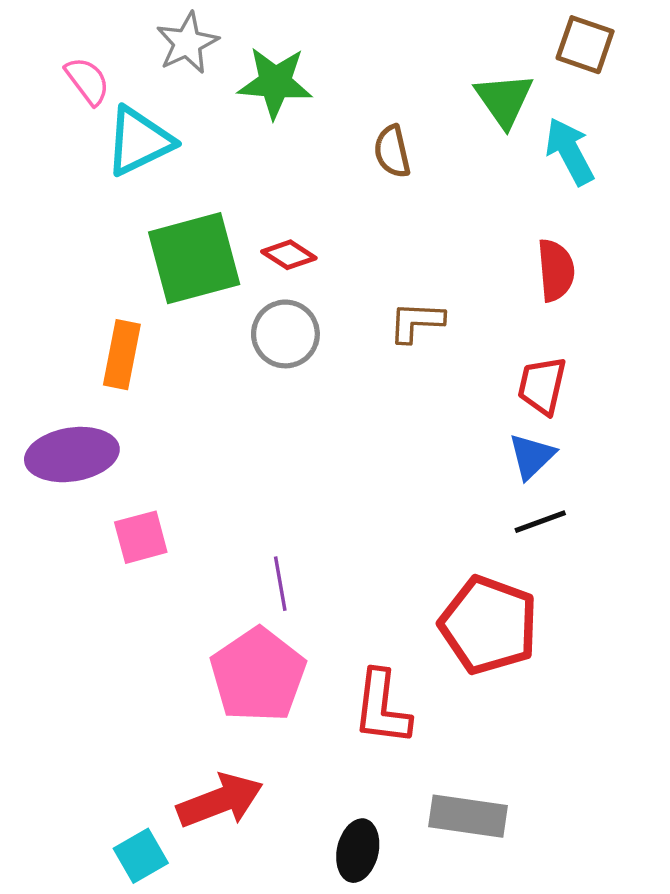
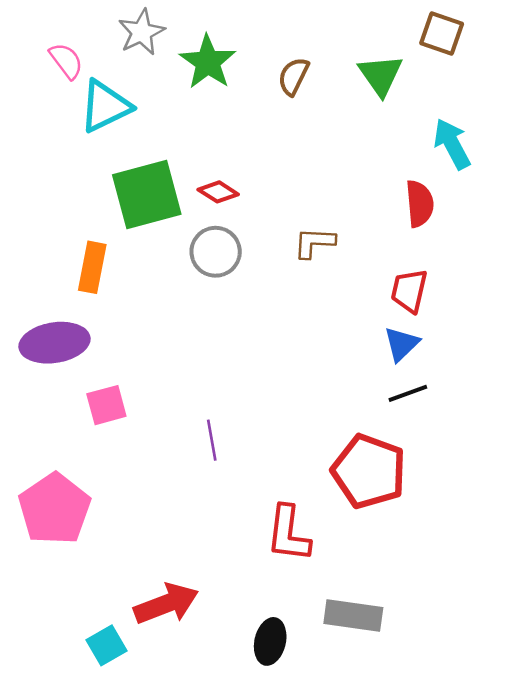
green star: (275, 83) -> (208, 62), turned 30
brown semicircle: (392, 151) -> (294, 76), moved, turned 39
cyan arrow: (570, 151) -> (452, 144), moved
pink pentagon: (258, 675) -> (55, 509), moved

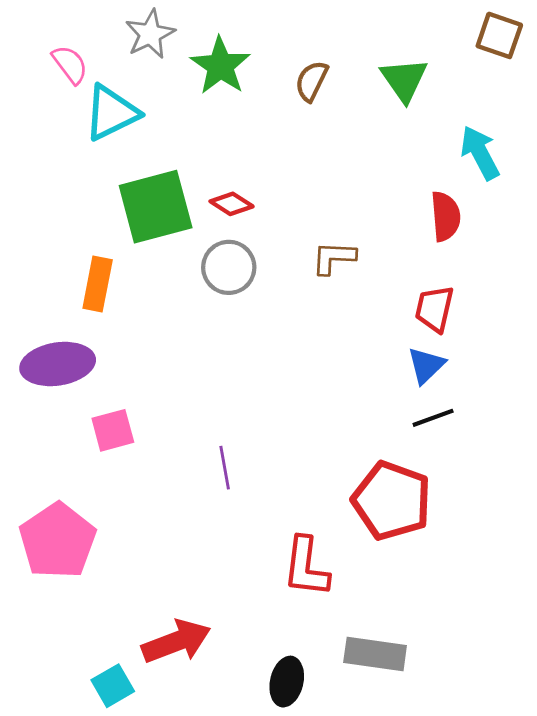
brown square: (442, 33) -> (499, 35), moved

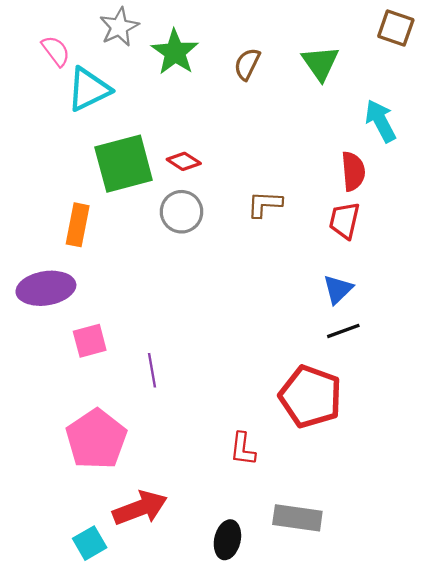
red trapezoid: (434, 309) -> (344, 220), moved
purple line: (225, 468) -> (152, 370), moved
pink pentagon: (58, 541) -> (96, 439), moved
red L-shape: (306, 567) -> (243, 449), size x0.7

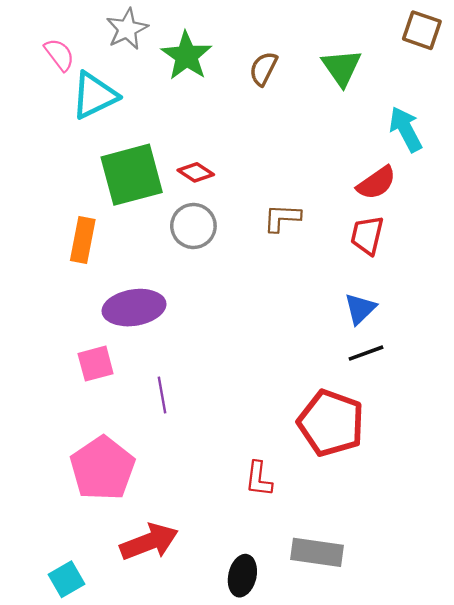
red semicircle: (353, 171) -> (376, 183), turned 60
purple ellipse: (46, 288) -> (134, 308), moved
cyan square: (90, 543) -> (66, 579), moved

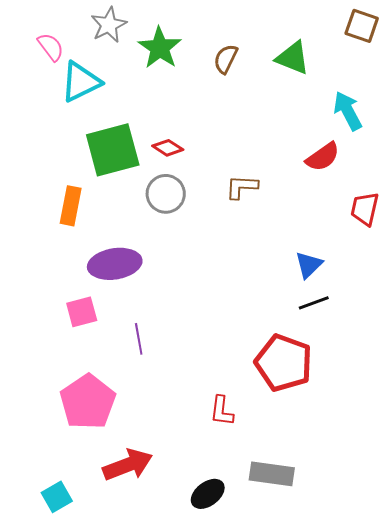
green triangle: (341, 67) -> (293, 58), turned -33
red trapezoid: (367, 235) -> (365, 209), moved
black ellipse: (242, 576) -> (208, 494), turned 40

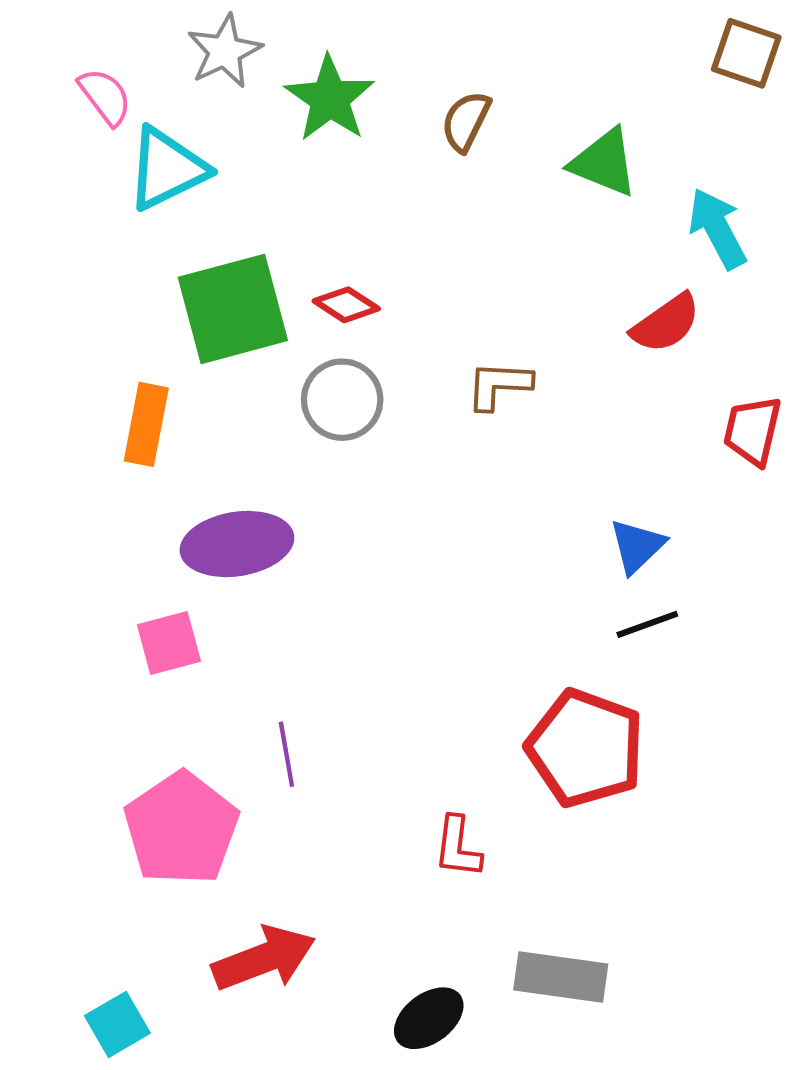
green triangle: (293, 58) -> (604, 163), moved
purple line: (139, 339) -> (286, 754), moved

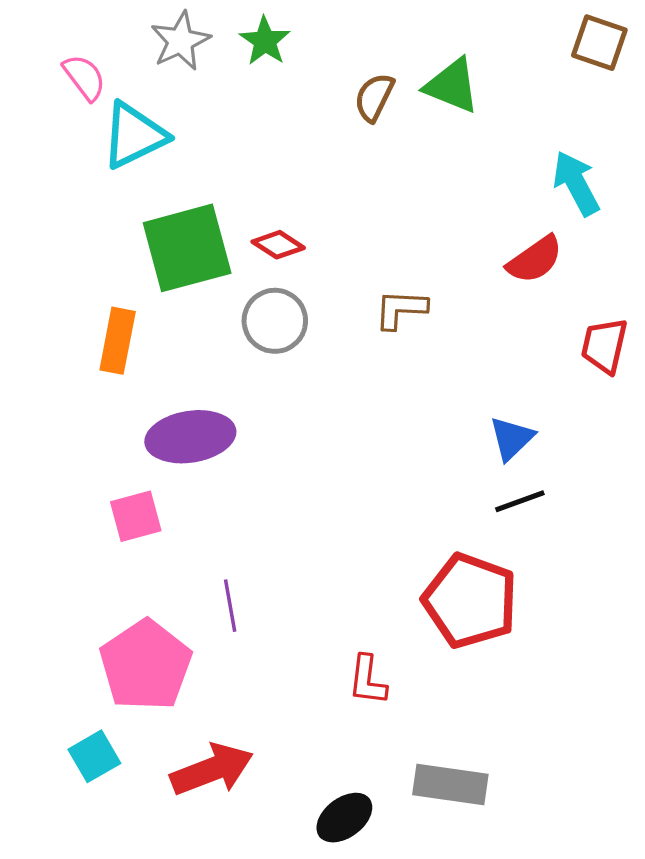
green star: (330, 99) -> (265, 41), moved, size x0.7
green triangle: (604, 163) -> (452, 86), moved
cyan square: (117, 1024) -> (94, 756), moved

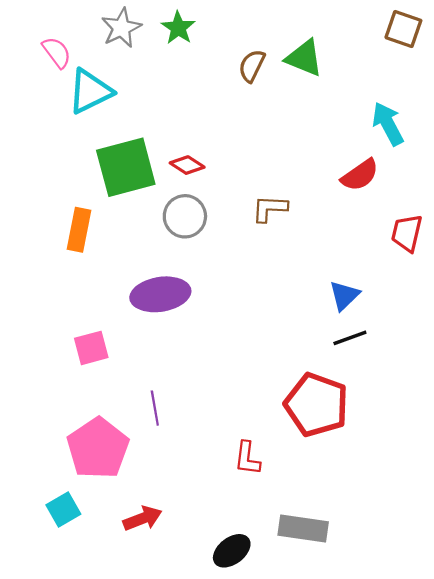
purple ellipse: (190, 437) -> (160, 294), moved
red arrow: (212, 770) -> (143, 518), size x0.7

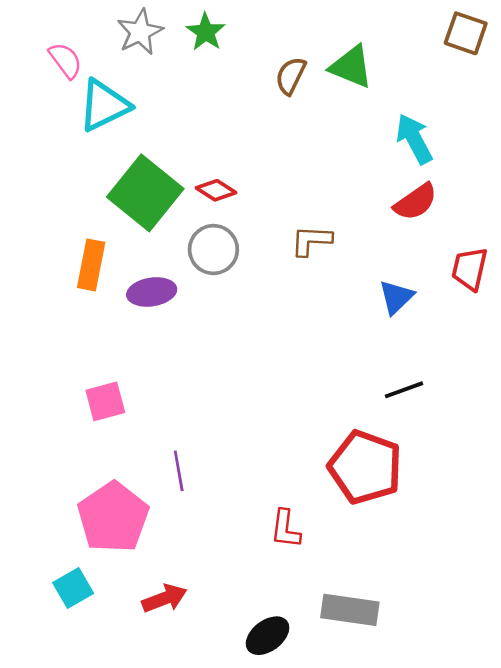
cyan arrow: (388, 124) -> (414, 139), moved
green square: (126, 167) -> (145, 193), turned -36
purple ellipse: (160, 294) -> (152, 292), moved, size x0.7
blue triangle: (344, 295) -> (396, 297), moved

